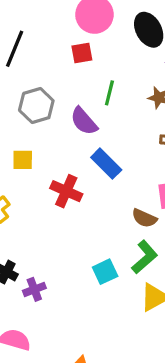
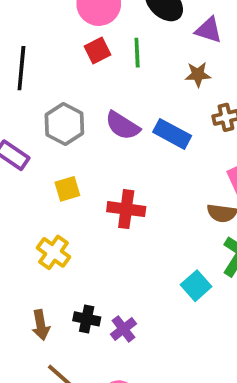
green line: (109, 93) -> (137, 53), moved
blue rectangle: (106, 164) -> (172, 134), moved

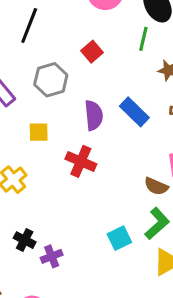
red square: (98, 51) -> (92, 52), moved, turned -30
green line: (137, 53) -> (143, 39), moved
purple semicircle: (122, 126) -> (94, 115), moved, turned -144

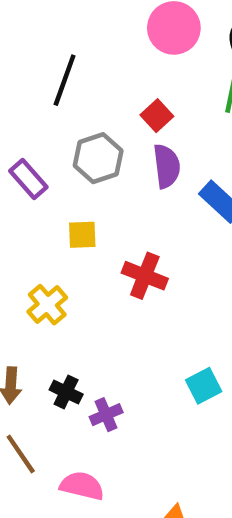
purple semicircle: (94, 115) -> (167, 166), moved

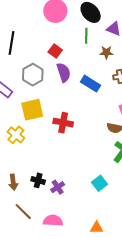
yellow square: (82, 235) -> (32, 110), size x1.6
yellow cross: (47, 305) -> (16, 135), moved
cyan square: (204, 386) -> (99, 183), moved

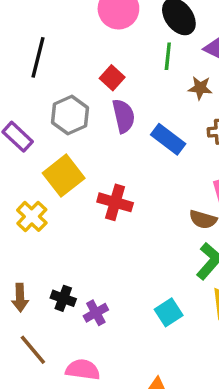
yellow square: (32, 110) -> (64, 176), turned -30

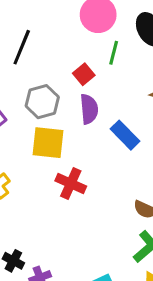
green line: (168, 56) -> (114, 53), moved
yellow square: (64, 176) -> (48, 143), moved, turned 36

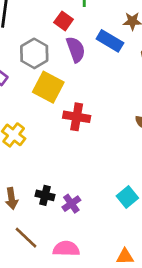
blue rectangle: (125, 135) -> (110, 41), moved
yellow square: (48, 143) -> (48, 87), turned 36

